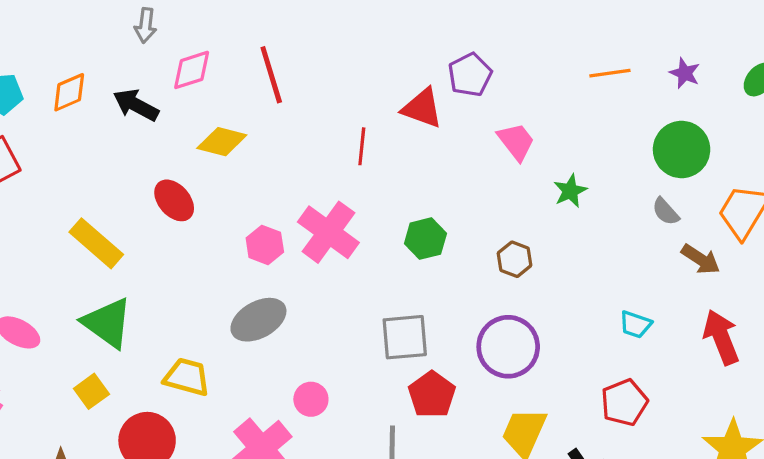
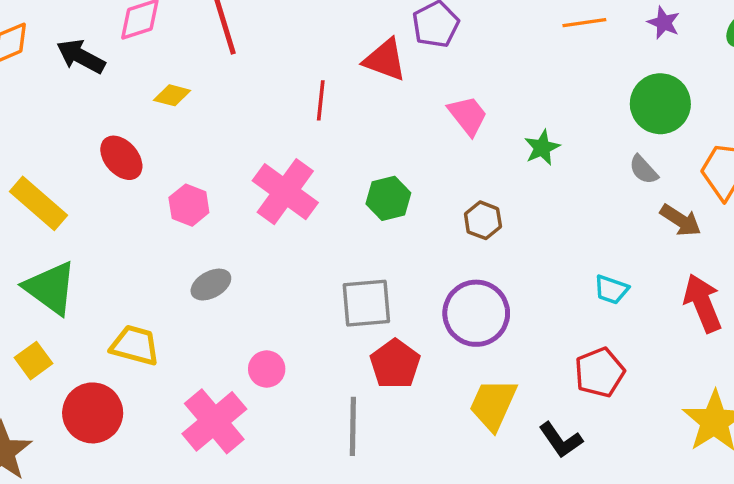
yellow diamond: (222, 142) -> (172, 95), size x0.7
pink trapezoid: (516, 142) -> (468, 116), moved
pink hexagon: (265, 245) -> (189, 205), moved
gray ellipse: (258, 320) -> (211, 285), size x0.7

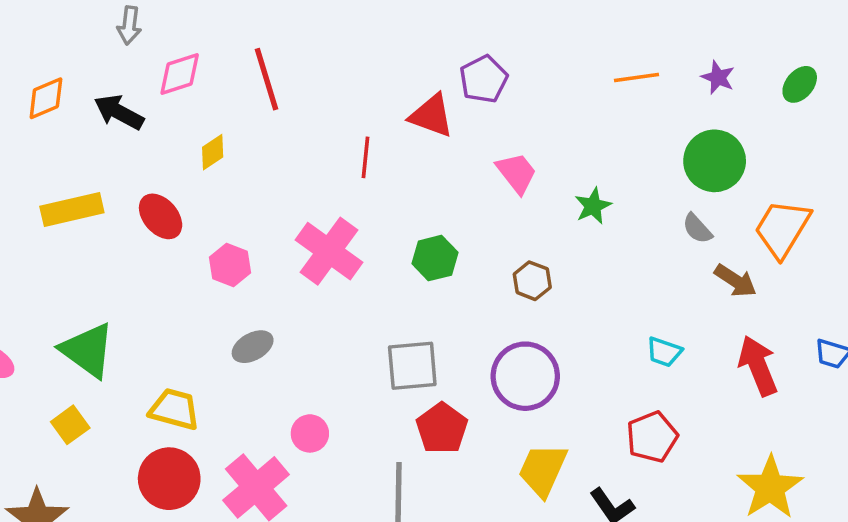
yellow diamond: (172, 95) -> (213, 152), turned -48
yellow rectangle: (39, 203) -> (72, 209), moved, turned -54
red circle: (93, 413) -> (169, 479), moved

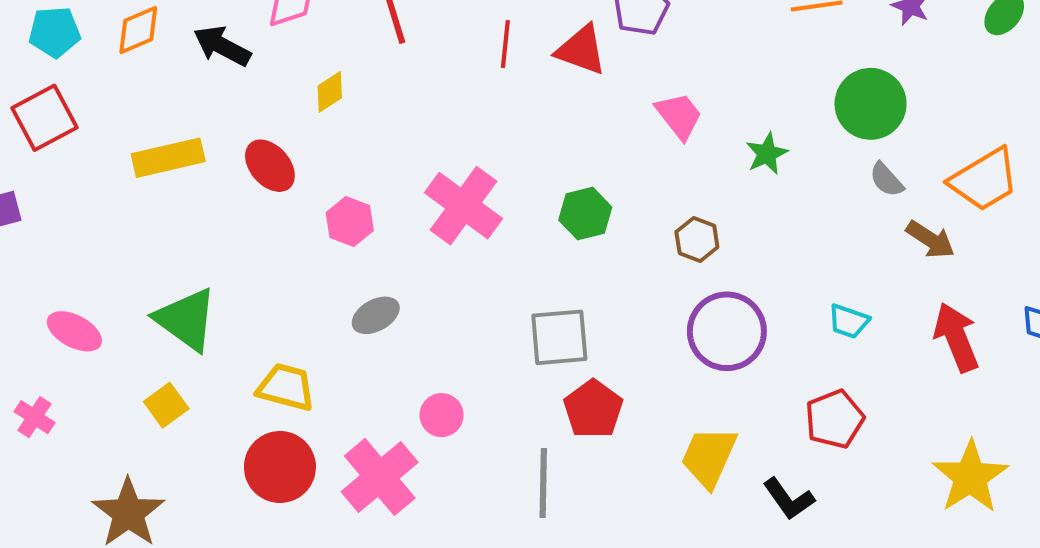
red line: (365, 157) -> (505, 44), moved
green circle: (715, 161) -> (871, 104), moved
orange trapezoid: (782, 229) -> (984, 180), turned -152
purple circle: (525, 376) -> (727, 331), moved

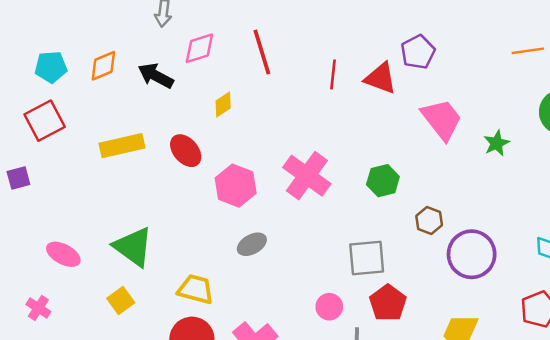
pink trapezoid: (679, 116) -> (442, 119), size x1.4
pink hexagon: (350, 222) -> (236, 186), size x1.4
brown hexagon: (697, 240) -> (429, 221), moved
pink circle: (442, 415) -> (329, 307), moved

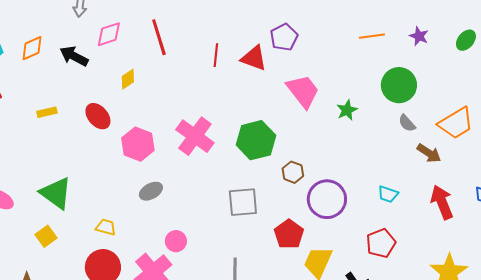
yellow rectangle: (122, 146) -> (47, 112), size x0.6
green hexagon: (383, 181) -> (256, 140), size x1.5
yellow trapezoid: (196, 289) -> (106, 227), size x0.7
red pentagon: (388, 303) -> (289, 234), moved
pink circle: (329, 307) -> (176, 241), moved

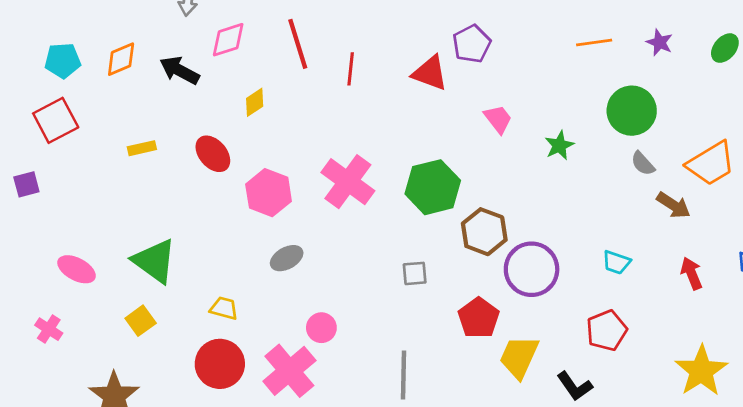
red line: (216, 55) -> (351, 69), moved
pink trapezoid: (303, 91) -> (498, 119), size x0.6
brown hexagon: (293, 172) -> (484, 232), size x1.5
gray square: (243, 202) -> (415, 273), size x0.6
red arrow: (442, 202) -> (692, 273), size x0.7

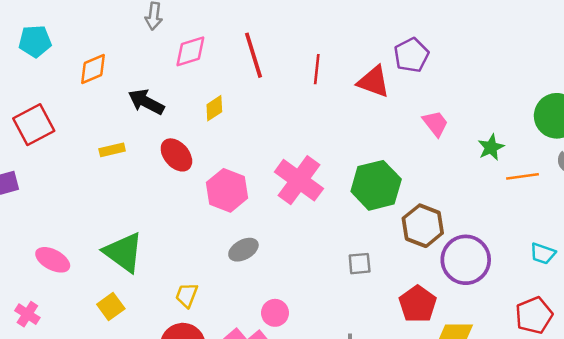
orange line: (594, 42) -> (523, 176), moved
cyan pentagon: (63, 61) -> (35, 41), moved
red line: (351, 69) -> (317, 69), moved
black arrow: (179, 70) -> (146, 102), moved
yellow trapezoid: (224, 308) -> (187, 295), turned -84

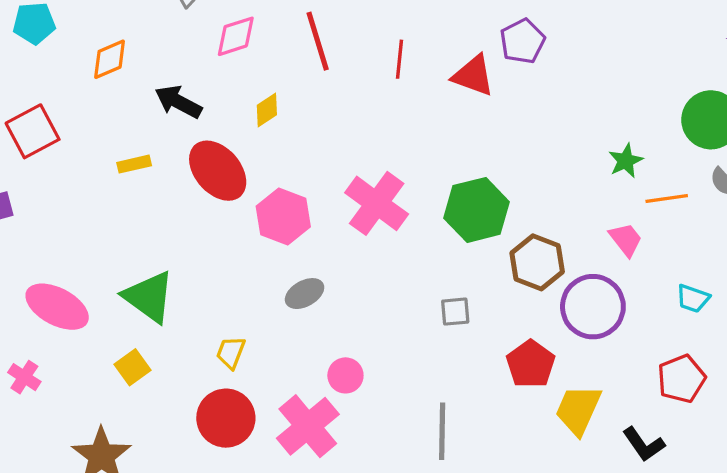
pink trapezoid: (435, 123) -> (626, 239), moved
red ellipse: (176, 155) -> (218, 171), size x1.4
pink ellipse: (53, 260) -> (57, 307), size x1.4

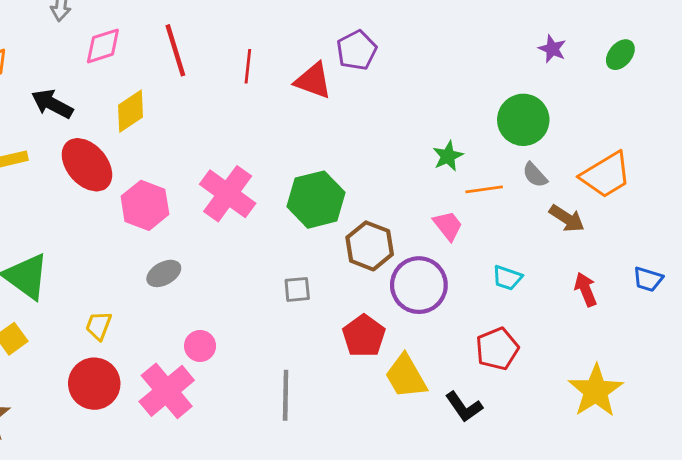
yellow diamond: (267, 110) -> (130, 111), size x1.4
yellow trapezoid: (578, 410) -> (406, 376), turned -54

